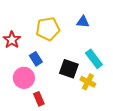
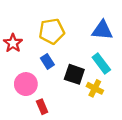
blue triangle: (83, 22) -> (102, 30), moved, size x1.5
blue rectangle: (36, 59) -> (47, 61), moved

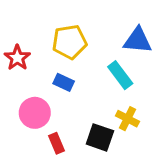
blue rectangle: (47, 61) -> (64, 82), turned -32
cyan rectangle: (101, 64) -> (120, 75), moved
black square: (74, 74) -> (100, 137), moved

